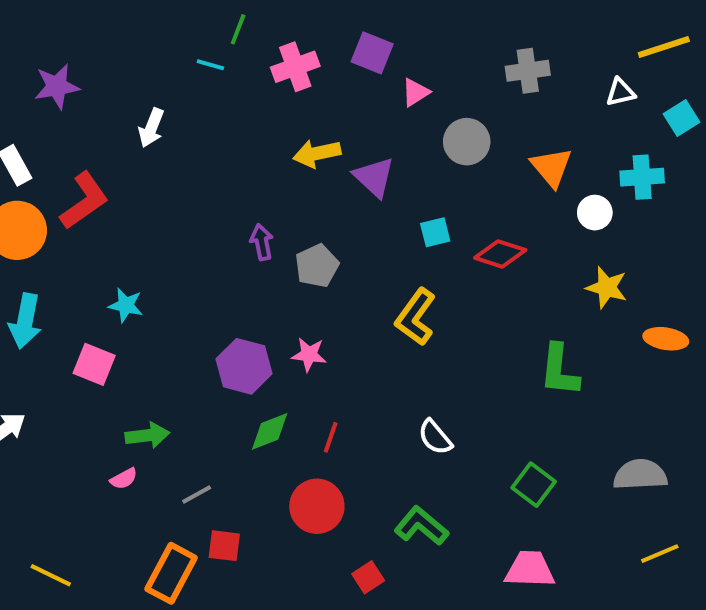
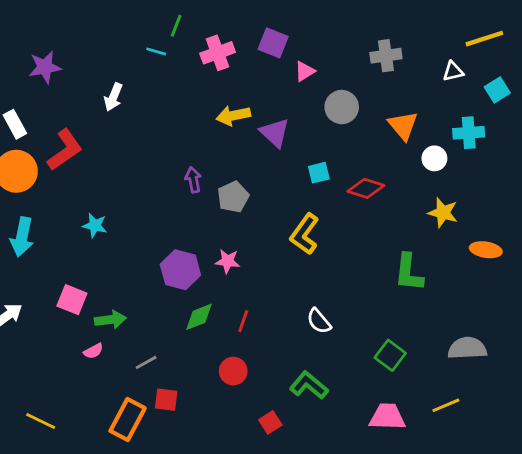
pink square: (94, 364) -> (72, 300), moved
red circle: (317, 506) -> (233, 371), size x0.7
yellow line: (660, 554) -> (446, 405), moved

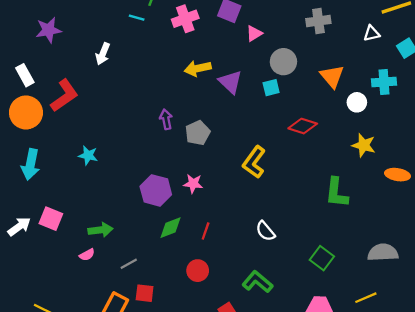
cyan square: (319, 173) -> (271, 88), moved
pink square: (72, 300) -> (51, 219), moved

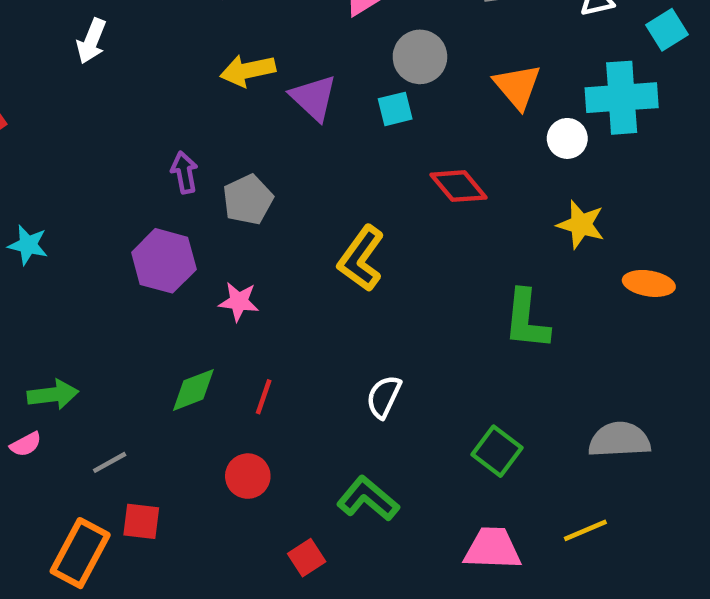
white arrow: (103, 54) -> (91, 41), moved
cyan cross: (384, 82) -> (622, 98), size x1.4
red diamond: (303, 126) -> (459, 186), turned 32
purple hexagon: (156, 190) -> (164, 261), moved
white semicircle: (265, 231) -> (384, 397), turned 65

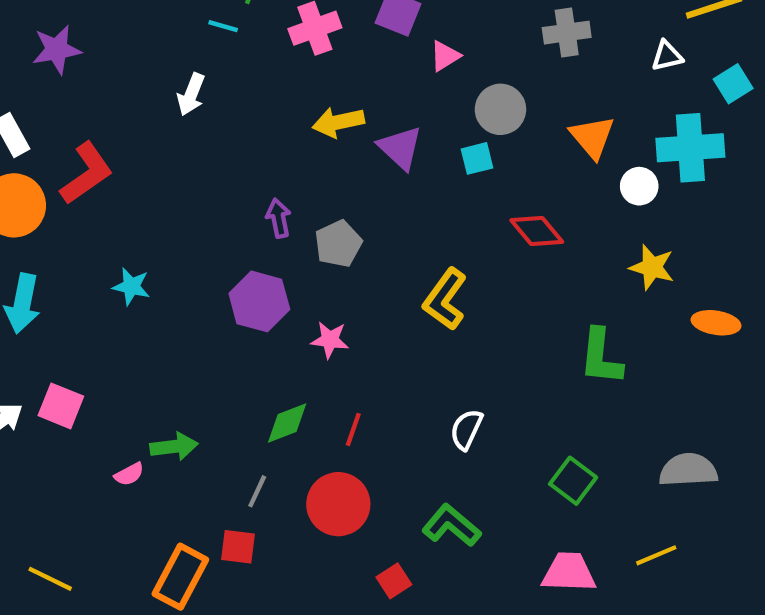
green arrow: (53, 394) -> (174, 447), moved
gray line: (110, 462) -> (257, 491), moved, turned -36
red circle: (248, 476) -> (338, 504), size x1.5

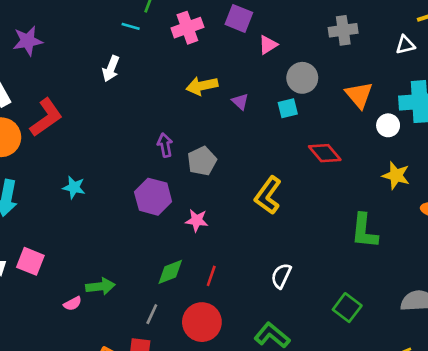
purple triangle: (400, 148) -> (240, 102), size x0.6

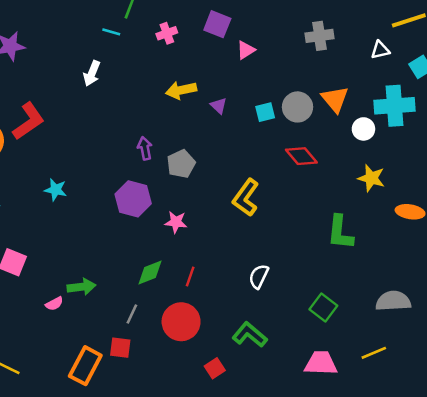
pink cross: (187, 28) -> (167, 33), size x0.7
gray circle: (302, 78) -> (298, 107), moved

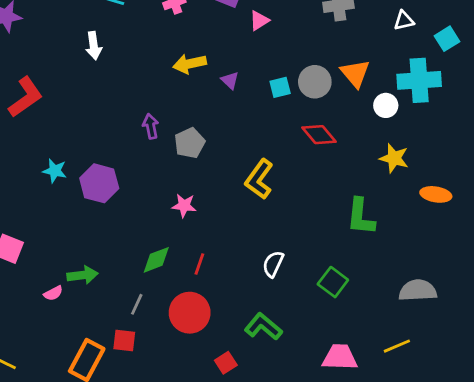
white arrow: (92, 73) -> (94, 46), turned -30
purple hexagon: (133, 199) -> (99, 183), moved
green square: (323, 308) -> (333, 282), moved

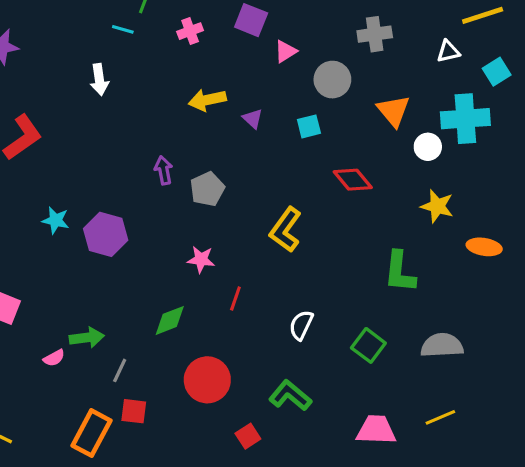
gray circle: (315, 82) -> (332, 80), moved
red line: (199, 264) -> (235, 299), moved
gray semicircle: (418, 290) -> (442, 345), moved
gray line: (137, 304) -> (120, 370), moved

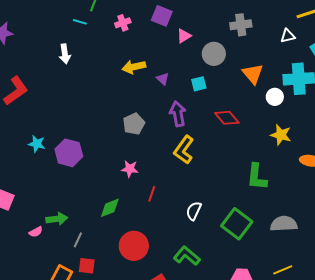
purple arrow: (163, 170) -> (178, 114), moved, size x1.4
green square: (368, 345) -> (237, 224), size x1.4

